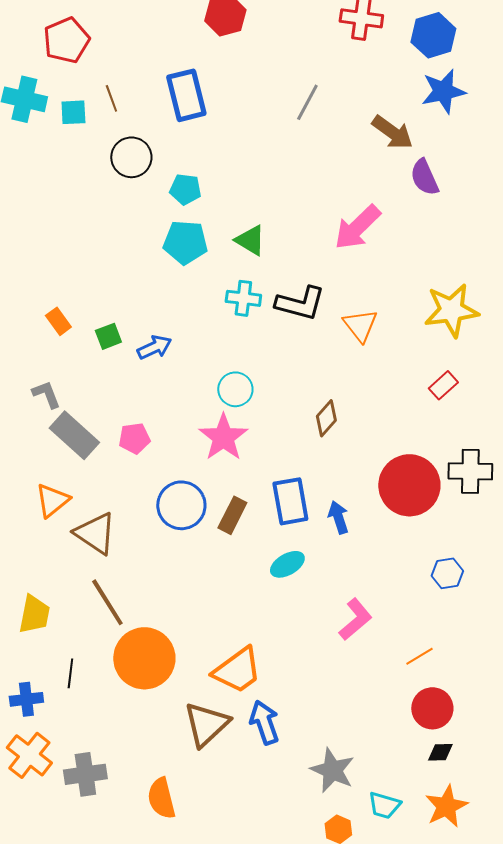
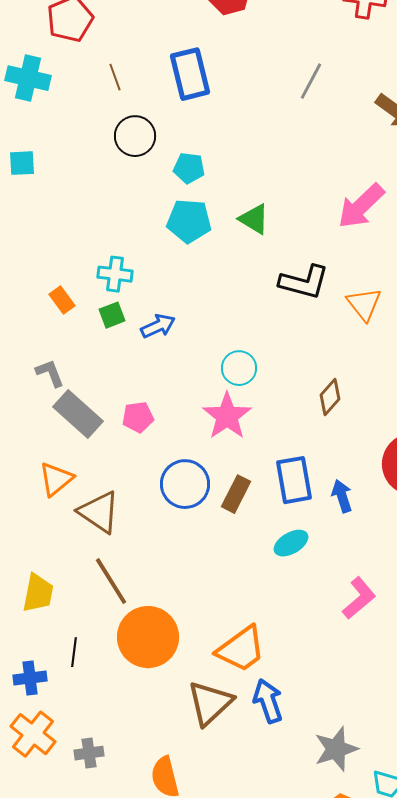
cyan square: (73, 112) -> (22, 163), moved
cyan cross: (243, 298) -> (115, 274), moved
gray star: (332, 770) -> (336, 749), turned 30
gray cross: (85, 774) -> (89, 753), size x0.7

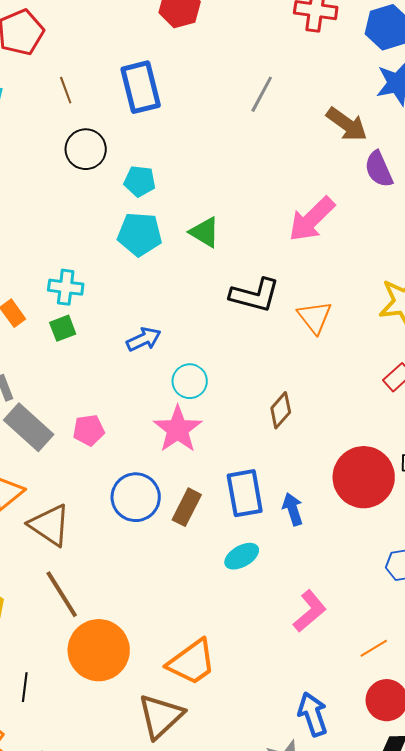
blue arrow: (158, 326) -> (144, 339), moved
black line: (74, 652) -> (25, 687), moved
blue arrow: (268, 701) -> (313, 714), moved

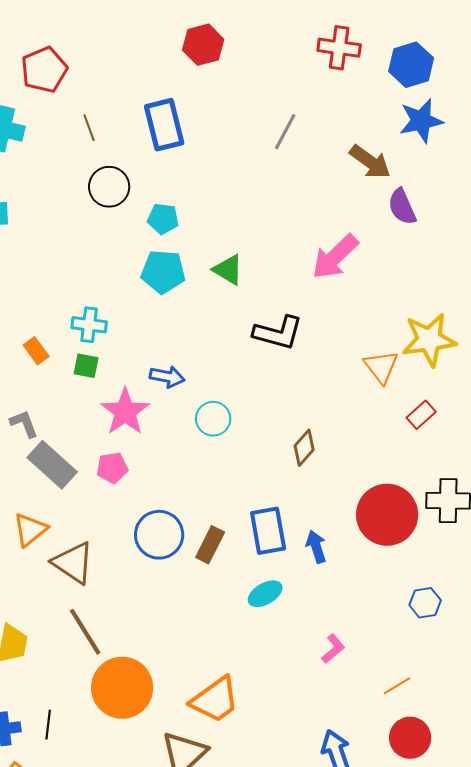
orange triangle: (315, 317) -> (381, 367), moved
green square: (63, 328) -> (86, 366), turned 32
blue arrow: (144, 339) -> (167, 377), turned 36
pink star: (178, 429) -> (125, 412), moved
pink L-shape: (310, 611) -> (333, 649), size x0.7

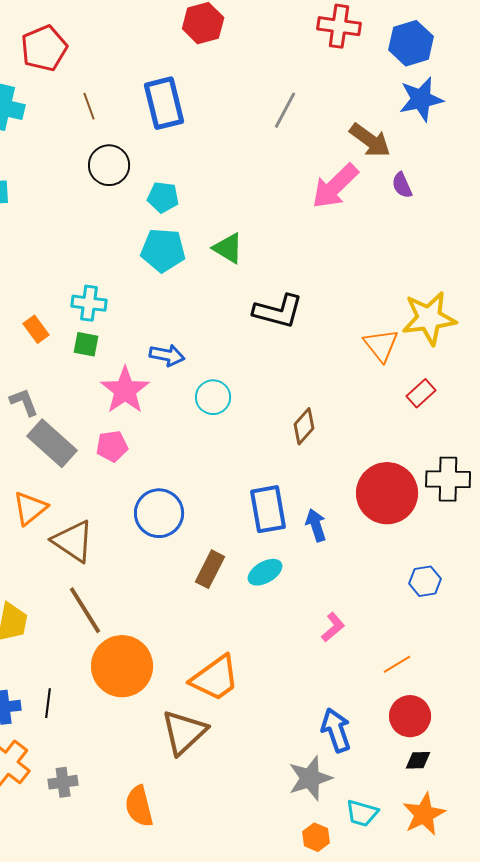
purple semicircle: (402, 207) -> (402, 185), size x0.7
pink arrow: (335, 257) -> (335, 186), moved
brown rectangle: (210, 545) -> (210, 569), moved

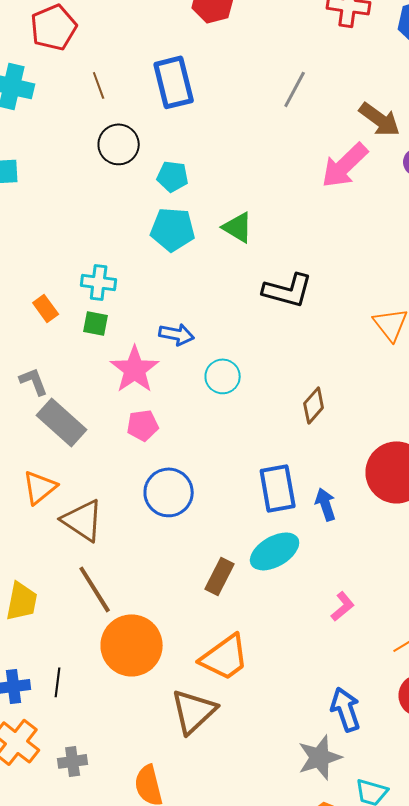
pink pentagon: (112, 446) -> (143, 425), moved
brown rectangle: (210, 569) -> (220, 576), moved
cyan ellipse: (265, 572) -> (275, 551), size x1.4

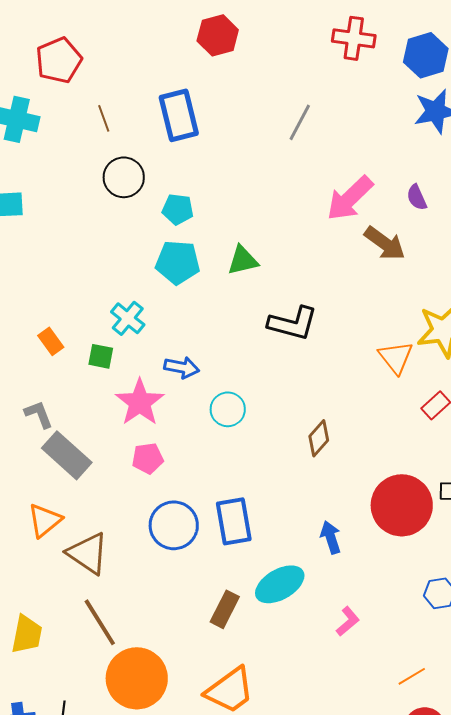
brown arrow: (380, 119) -> (385, 243), moved
green triangle: (238, 227) -> (243, 260), turned -44
cyan cross: (99, 282) -> (128, 318), moved, turned 32
blue rectangle: (278, 488) -> (234, 521), moved
pink L-shape: (343, 606) -> (348, 621), moved

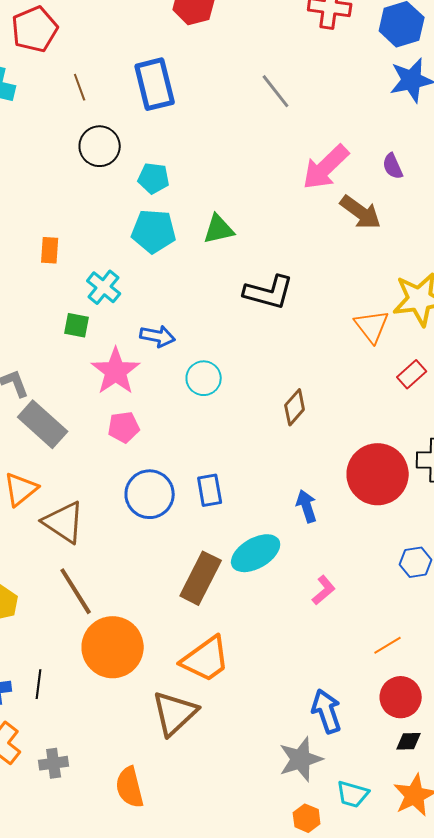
gray line: (300, 122) -> (276, 91), turned -66
orange rectangle: (51, 341) -> (50, 250), moved, turned 40
blue rectangle: (234, 521) -> (210, 490), size x0.7
brown rectangle: (225, 609) -> (201, 578), size x1.4

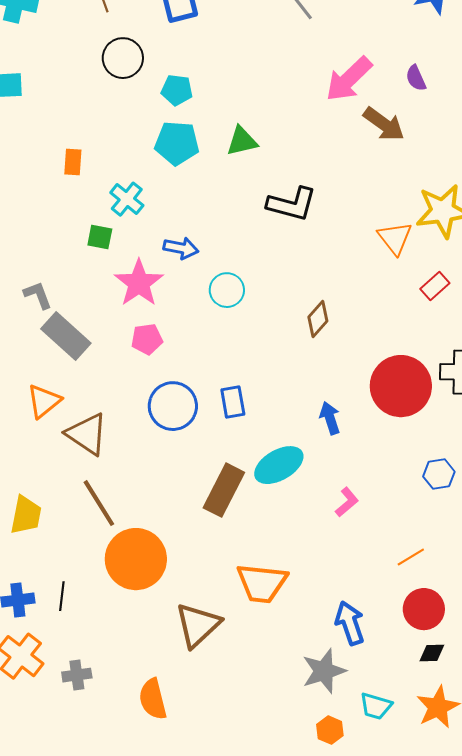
orange trapezoid: (206, 659) -> (262, 583), moved, turned 42

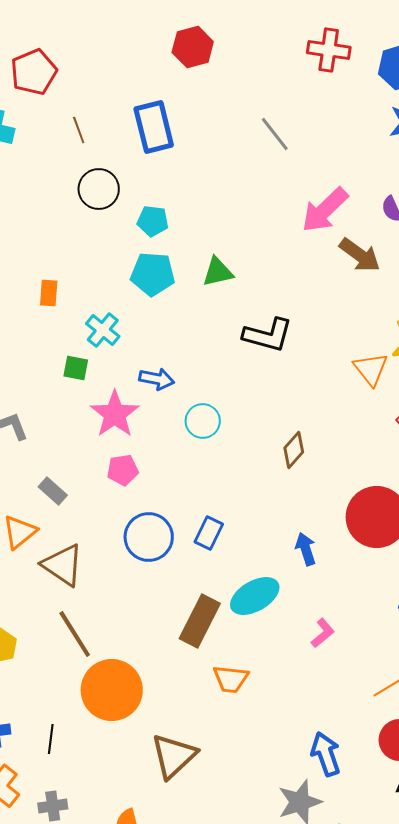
gray rectangle: (66, 336) -> (53, 491), moved, size x0.6
blue rectangle: (233, 402) -> (209, 533), turned 36
orange trapezoid: (262, 583) -> (231, 679), moved, size x0.7
black line: (62, 596) -> (51, 739), moved

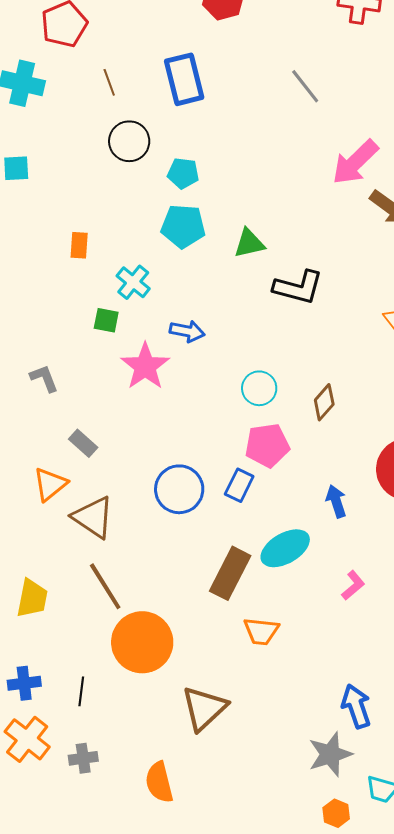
green triangle: (218, 272) -> (249, 243), moved
cyan circle: (203, 421) -> (259, 388), moved
pink pentagon: (123, 470) -> (267, 445), moved, size x1.4

